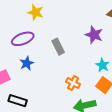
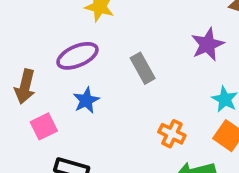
purple star: (94, 35) -> (208, 44), turned 30

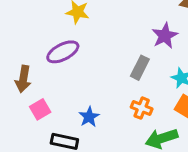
gray rectangle: (143, 68) -> (140, 68), moved, turned 60
blue star: (86, 100) -> (89, 117), moved

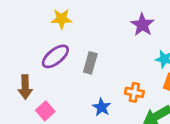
gray rectangle: (140, 68) -> (90, 63), moved
blue star: (89, 117) -> (102, 107), moved

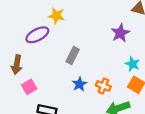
purple ellipse: (55, 56) -> (37, 35), moved
blue star: (102, 107) -> (79, 84), moved

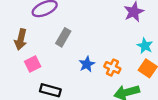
gray rectangle: (73, 56) -> (63, 37), moved

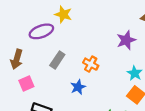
orange cross: (112, 68) -> (91, 64), moved

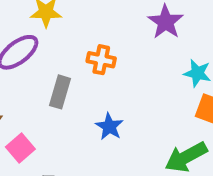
orange cross: (91, 64) -> (101, 60), moved

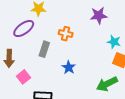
purple star: (166, 22) -> (99, 15), turned 30

